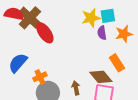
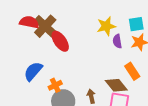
cyan square: (108, 16) -> (136, 24), moved

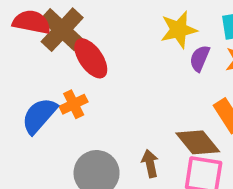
purple semicircle: (117, 41) -> (200, 58), turned 32
orange cross: (55, 85) -> (74, 104), moved

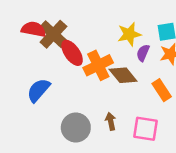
orange cross: (74, 104) -> (98, 65), moved, size x1.6
brown diamond: (198, 142) -> (123, 75), moved

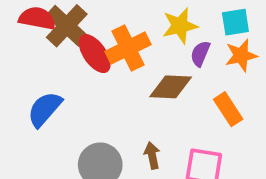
orange cross: (98, 65) -> (128, 48), moved
brown diamond: (123, 75) -> (171, 87), turned -48

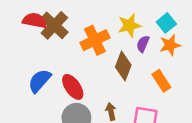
cyan square: (235, 22) -> (166, 23), turned -30
red ellipse: (95, 54) -> (73, 87), moved
brown diamond: (171, 87) -> (123, 66), turned -72

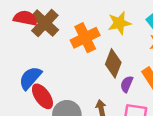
purple semicircle: (143, 44) -> (127, 84), moved
red ellipse: (73, 87) -> (42, 96), moved

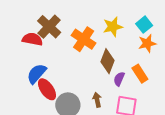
red semicircle: (25, 18) -> (32, 39), moved
orange cross: (85, 38) -> (84, 39), turned -30

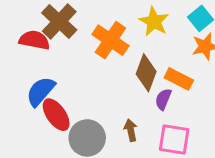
yellow star: (113, 27) -> (154, 21), turned -30
orange rectangle: (140, 74) -> (179, 79), moved, turned -30

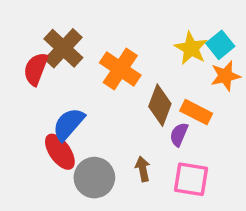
yellow star: (154, 21) -> (191, 48), moved
red semicircle: (34, 40) -> (36, 69), turned -80
blue semicircle: (41, 91) -> (69, 124), moved

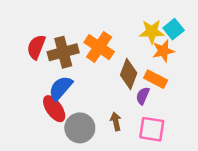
brown cross: (63, 48) -> (63, 52), moved, turned 32
yellow star: (191, 48) -> (152, 32), turned -30
orange star: (225, 76) -> (163, 51), moved

